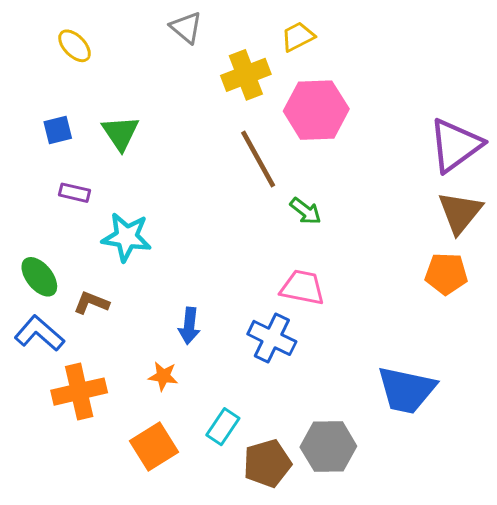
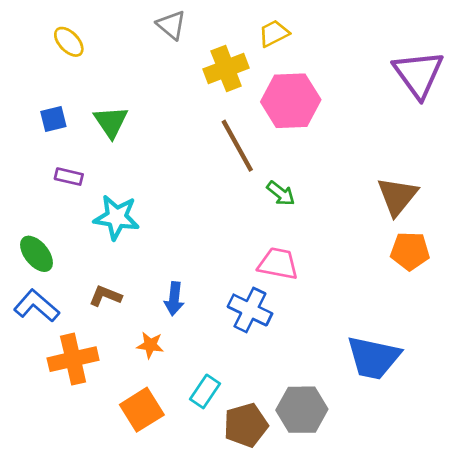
purple triangle: (455, 145) -> (418, 74), moved, turned -30
brown triangle: (460, 213) -> (397, 196), moved
brown L-shape: (91, 303) -> (105, 296), moved

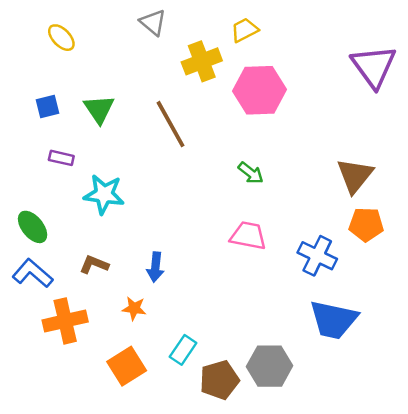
brown line: (237, 146) -> (170, 124), moved
blue cross: (250, 310) -> (317, 256), moved

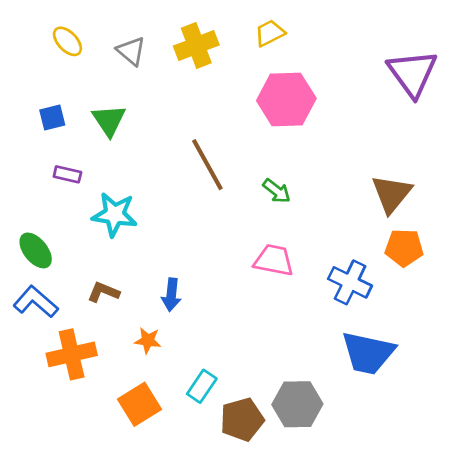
gray triangle: (153, 22) -> (131, 51), moved
yellow cross: (202, 61) -> (196, 46), moved
brown line: (170, 124) -> (207, 165), moved

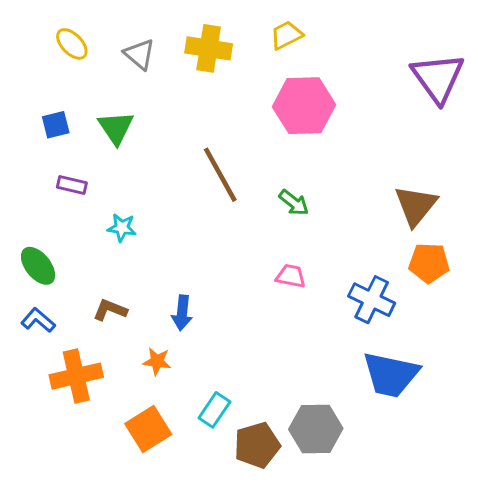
yellow cross: (196, 46) -> (209, 48), turned 30
cyan star: (115, 214) -> (122, 228), size x0.6
pink trapezoid: (274, 260) -> (291, 276), size x0.7
blue L-shape: (36, 302) -> (38, 320), size x0.7

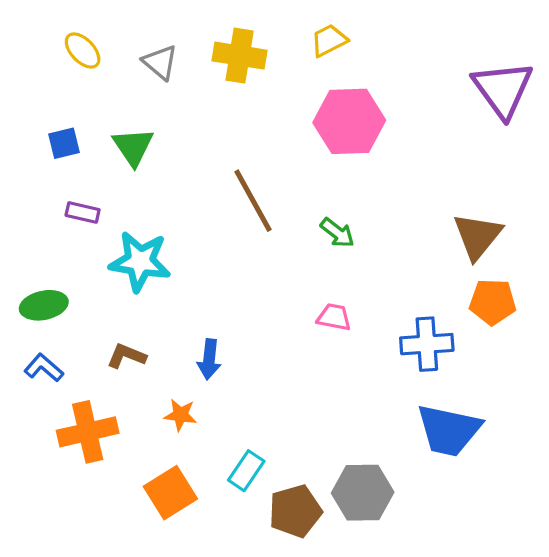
cyan star: (122, 228) -> (140, 261), size x1.8
green ellipse: (38, 266) -> (44, 305), turned -63
blue cross: (372, 300) -> (427, 344), turned -30

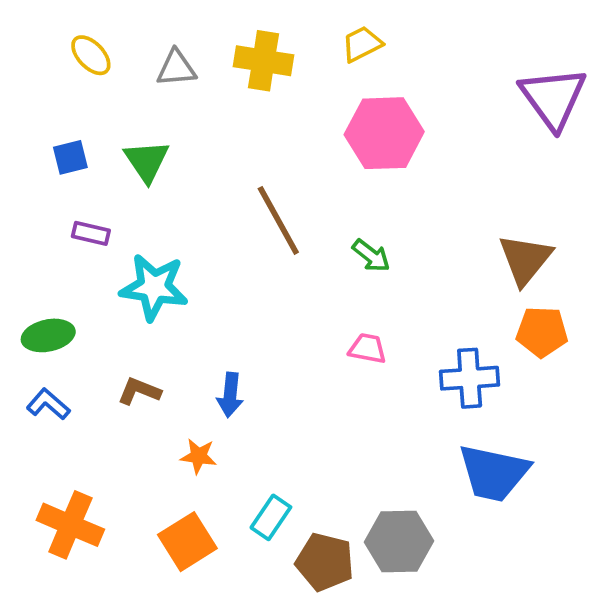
gray triangle: (160, 62) -> (176, 68), turned -45
orange cross: (88, 432) -> (70, 525), moved, turned 36
brown pentagon: (295, 511) -> (325, 562), turned 30

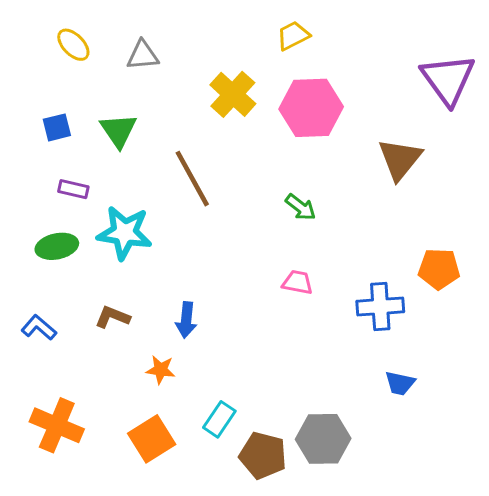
yellow cross: (264, 61) -> (233, 94), moved, turned 33
brown line: (278, 220) -> (192, 179), moved
brown triangle: (525, 259) -> (400, 159), moved
green ellipse: (48, 335) -> (57, 246), moved
blue trapezoid: (494, 473) -> (400, 383), size x0.5

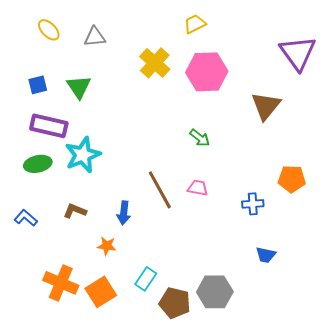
brown line: (192, 179) -> (160, 190), moved
purple rectangle: (73, 189) -> (49, 126), size x1.8
cyan star: (125, 233) -> (83, 155), turned -30
blue cross: (380, 306) -> (253, 204), size x0.7
orange cross: (57, 425) -> (61, 283), moved

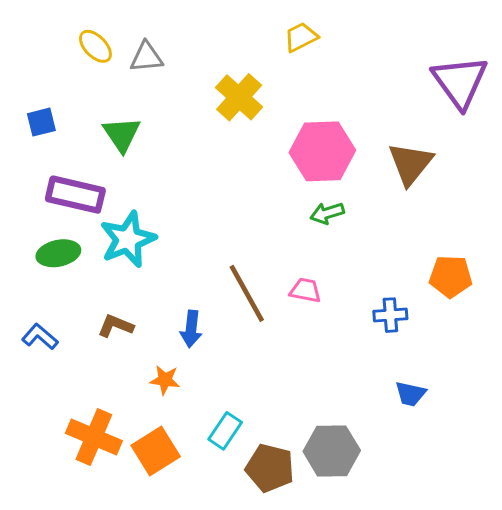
yellow ellipse: (49, 30) -> (95, 46), moved
pink hexagon: (207, 72) -> (322, 151), moved
blue square: (38, 85) -> (41, 122), moved
green arrow: (200, 138) -> (327, 213), moved, turned 125

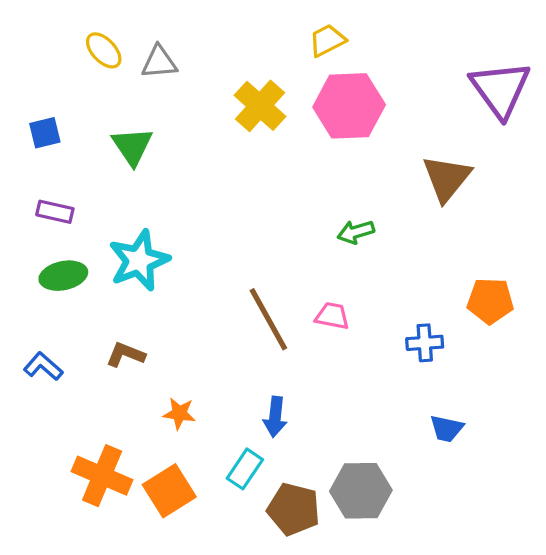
pink hexagon: (322, 151) -> (349, 106), moved
purple rectangle: (75, 195) -> (55, 212), moved, size x0.6
blue arrow: (191, 329) -> (275, 417), moved

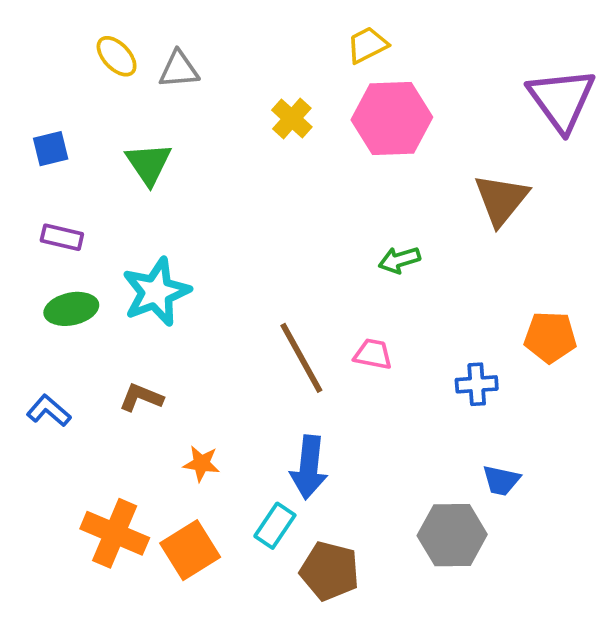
yellow cross: (260, 106) -> (292, 118), size x0.7
blue arrow: (275, 417) -> (309, 467), size x1.4
gray hexagon: (361, 491) -> (452, 535), moved

